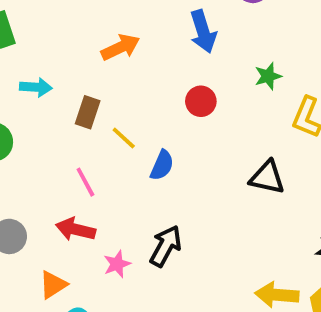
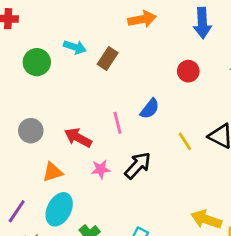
cyan arrow: (36, 87) -> (75, 47), moved
yellow line: (124, 138) -> (185, 141), moved
pink line: (85, 182) -> (117, 123), moved

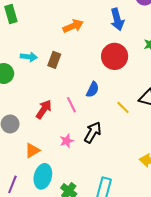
red circle: (188, 71) -> (115, 56), size x1.6
red arrow: (78, 138) -> (44, 109), moved, turned 108

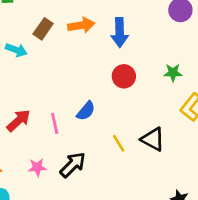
blue arrow: (117, 19) -> (120, 33), moved
red circle: (115, 56) -> (124, 76), size x0.7
brown rectangle: (54, 60) -> (43, 29), moved

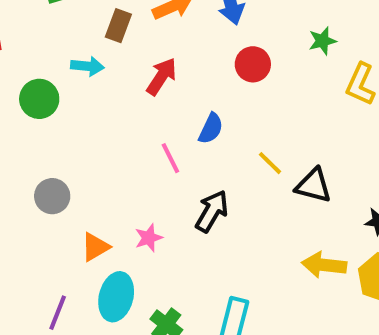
red arrow: (19, 121) -> (162, 76), moved
black triangle: (153, 139) -> (313, 186), moved
pink star: (37, 167) -> (149, 238), moved

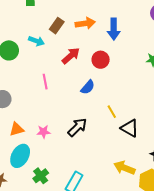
red circle: (253, 64) -> (101, 60), moved
pink line: (170, 158) -> (45, 82), moved

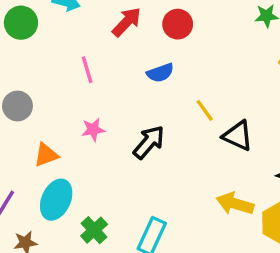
blue semicircle: (88, 87) -> (160, 73), turned 35
pink star: (43, 132) -> (93, 130), moved

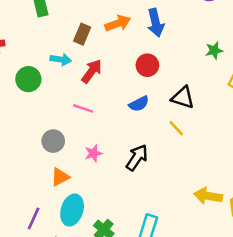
red arrow: (127, 22) -> (92, 71), moved
pink line: (87, 70) -> (83, 108), turned -48
gray circle: (17, 106) -> (53, 141), moved
black triangle: (238, 136) -> (183, 98), moved

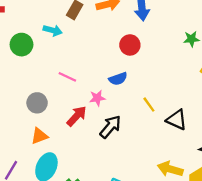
red arrow: (92, 71) -> (77, 116), moved
black triangle: (183, 98) -> (177, 120), moved
pink star: (93, 153) -> (97, 98), moved

